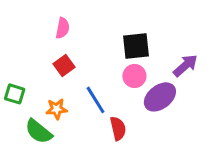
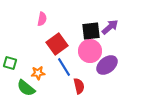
red square: (64, 66) -> (57, 44), moved, size x1.5
purple arrow: (185, 66) -> (110, 27), moved
pink circle: (134, 76) -> (90, 51), size x1.5

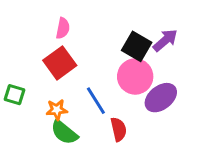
black square: (91, 31) -> (137, 46), turned 36
red square: (57, 44) -> (60, 63), moved
green semicircle: (26, 88) -> (64, 132), moved

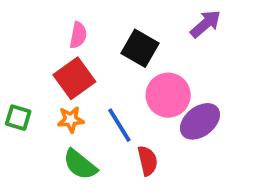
purple arrow: (165, 40) -> (206, 24), moved
black square: (137, 46) -> (140, 48), moved
orange star: (57, 110) -> (71, 119), moved

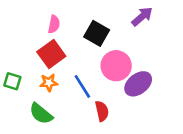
green semicircle: (80, 164) -> (41, 114), moved

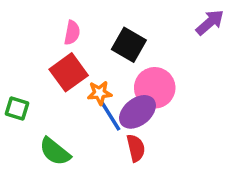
purple arrow: (142, 16) -> (210, 22), moved
orange star: (49, 83) -> (100, 93), moved
purple ellipse: (138, 84) -> (137, 112), moved

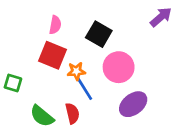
red square: (69, 72) -> (53, 55), turned -32
purple ellipse: (137, 112) -> (133, 104), moved
red semicircle: (136, 148) -> (72, 113), moved

